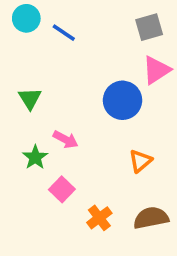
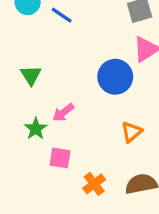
pink arrow: (65, 139) -> (63, 112), turned 115
pink square: (62, 189) -> (60, 158), turned -35

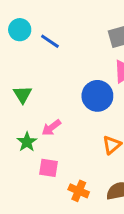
orange cross: (94, 184) -> (79, 191), turned -30

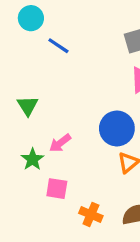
cyan circle: (20, 30) -> (31, 18), moved
blue circle: (97, 96) -> (117, 128), moved

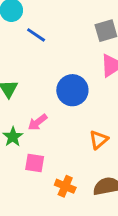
blue circle: (117, 128) -> (72, 90), moved

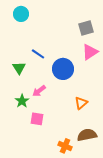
blue line: (36, 35) -> (38, 54), moved
orange cross: (65, 186) -> (65, 146), moved

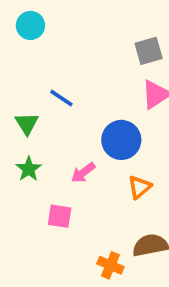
blue circle: (63, 69) -> (121, 140), moved
pink arrow: (39, 91) -> (83, 173), moved
green star: (22, 101) -> (29, 169), moved

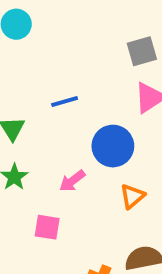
blue line: (61, 98) -> (65, 102), moved, turned -50

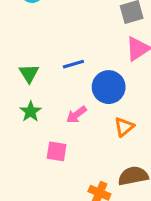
blue line: (65, 102) -> (73, 64), moved

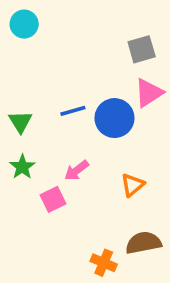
blue circle: (109, 87) -> (114, 118), moved
pink square: (57, 151) -> (53, 199), moved, turned -35

